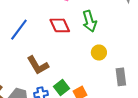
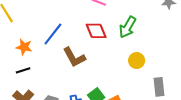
green arrow: (90, 21) -> (128, 27), turned 45
brown L-shape: (38, 65) -> (74, 57), moved

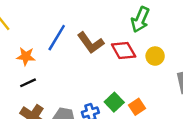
red diamond: (96, 31) -> (124, 50), moved
brown L-shape: (74, 57) -> (91, 43), moved

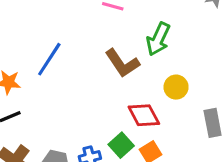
brown L-shape: (91, 43) -> (122, 63), moved
red diamond: (124, 50) -> (144, 115), moved

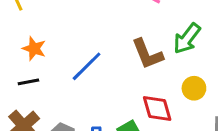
blue line: (49, 59) -> (87, 66), moved

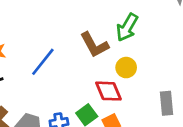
yellow circle: (194, 88) -> (126, 68), moved

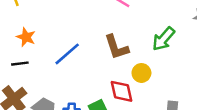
green arrow: (127, 27) -> (164, 39), moved

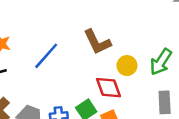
green arrow: (164, 39) -> (161, 62), moved

